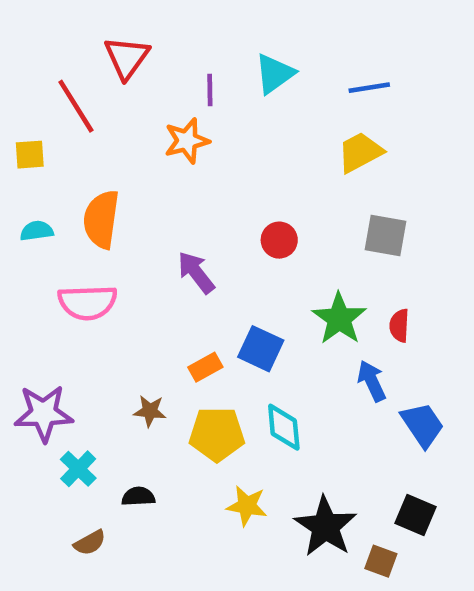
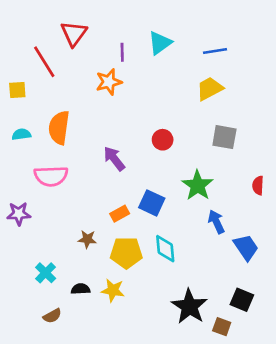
red semicircle: (399, 326) -> (258, 185), moved
purple star: (44, 413) -> (19, 214), moved, size x0.7
yellow star: (247, 506) -> (113, 290), moved

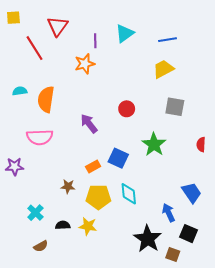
yellow square: (17, 90) -> (13, 18), moved
cyan semicircle: (21, 134) -> (20, 91), moved
blue arrow: (216, 222) -> (169, 213), moved

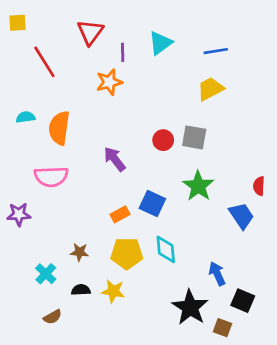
red triangle: (57, 26) -> (90, 32), moved
gray square: (175, 107) -> (194, 137), moved
brown star: (68, 186) -> (79, 252), moved
blue trapezoid: (192, 193) -> (241, 216), moved

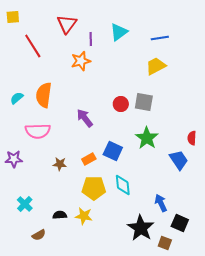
cyan semicircle: (26, 117) -> (17, 98), moved, turned -32
brown star: (79, 252) -> (60, 164), moved
cyan cross: (46, 274) -> (25, 204), moved

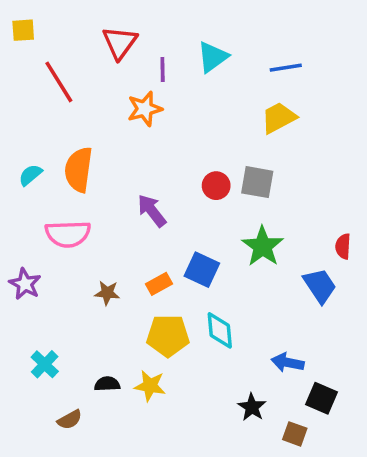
purple star: (14, 159) -> (25, 284), turned 30
blue arrow: (161, 203) -> (288, 362), turned -54
black star: (141, 228) -> (252, 407), size x0.6

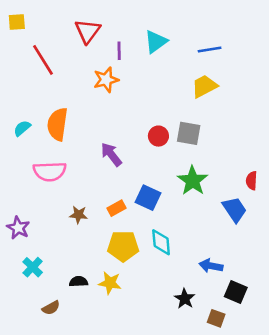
purple star: (25, 284) -> (18, 228), moved

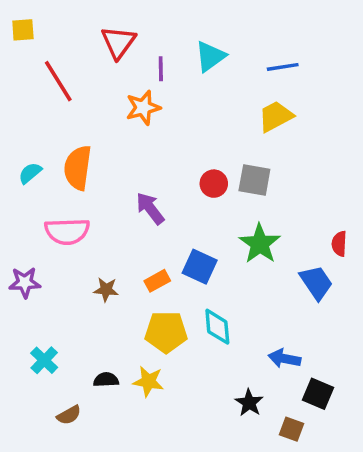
purple star: (18, 228) -> (25, 283), moved, turned -30

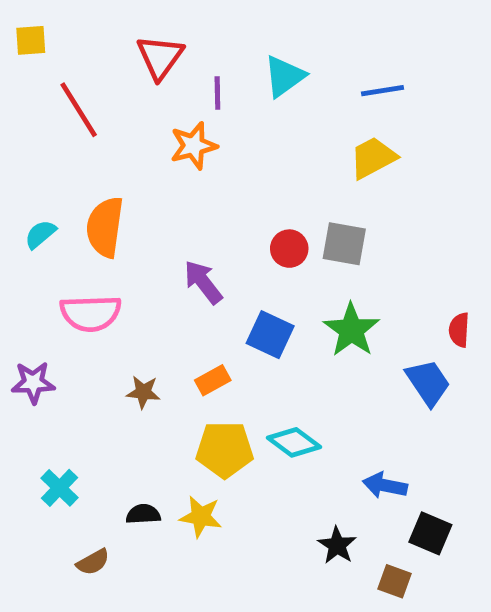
blue square: (200, 267) -> (270, 335), moved
cyan diamond: (217, 327) -> (294, 442), turned -48

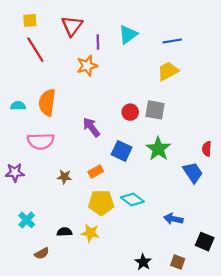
yellow square: (31, 40) -> (30, 20), moved
cyan semicircle: (40, 234) -> (18, 106), turned 40
black square: (430, 533) -> (205, 242), moved
black star: (337, 545) -> (143, 262), moved

